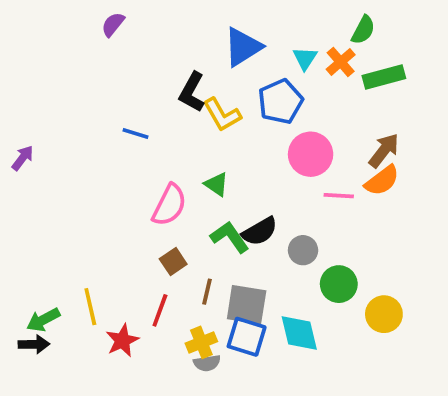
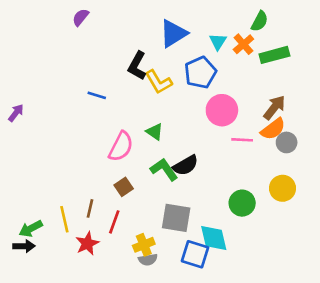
gray circle: (303, 250) -> (287, 142), moved
brown line: (207, 292) -> (90, 208), moved
yellow circle: (384, 314) -> (282, 188), moved
blue square: (247, 337) -> (195, 254), moved

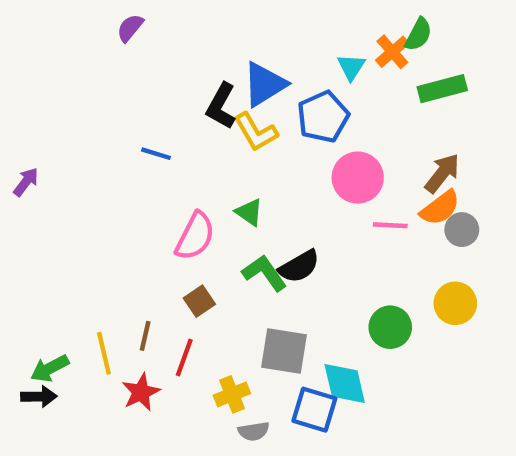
blue triangle: (173, 33) -> (264, 84), moved
orange cross: (243, 44) -> (392, 52), moved
gray semicircle: (148, 260) -> (254, 431), moved

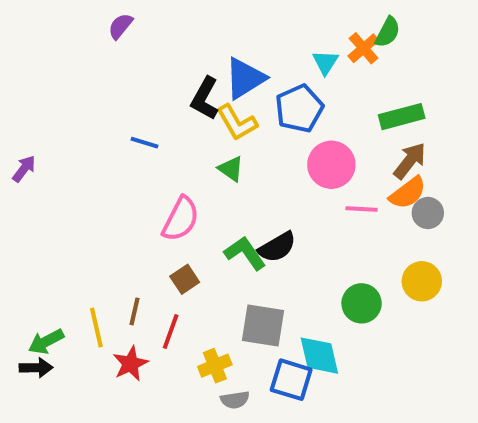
green rectangle: (442, 89) -> (402, 117), moved
green triangle: (249, 212) -> (231, 169), moved

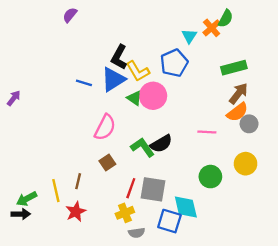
blue triangle: (245, 78) -> (113, 79), moved
pink circle: (331, 165) -> (153, 96), moved
pink line: (362, 209) -> (207, 132), moved
red line: (171, 332) -> (131, 188), moved

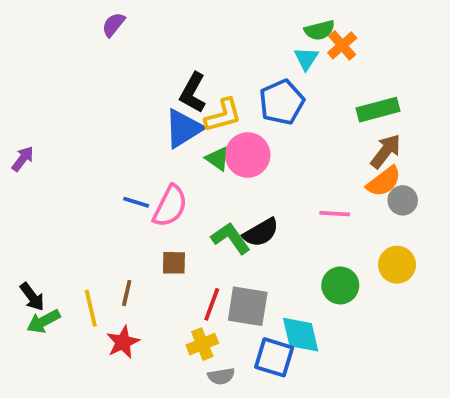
green semicircle: (226, 18) -> (319, 30), moved, turned 48
yellow L-shape: (138, 71) -> (223, 115), turned -75
blue line: (84, 83) -> (136, 202), moved
brown square: (107, 162) -> (174, 263), turned 35
black arrow: (21, 214) -> (32, 297), moved, turned 54

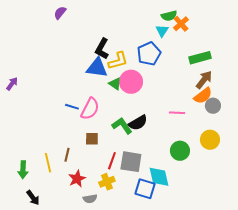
blue triangle: (183, 129) -> (97, 68), turned 40
black arrow: (32, 297) -> (33, 198), moved
green arrow: (43, 321) -> (23, 170), turned -60
red star: (123, 342) -> (77, 179), moved
gray semicircle: (221, 376) -> (90, 199), moved

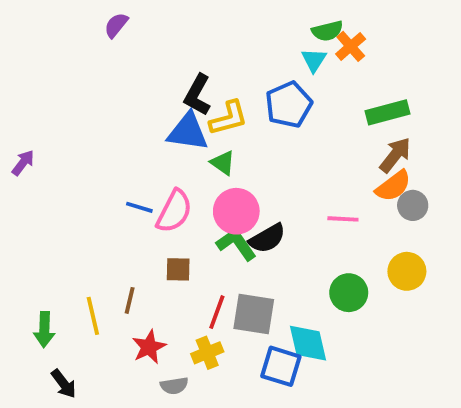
pink circle: (131, 82) -> (236, 211), moved

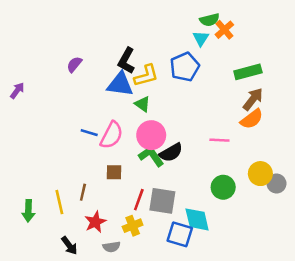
purple semicircle: (116, 25) -> (74, 64), moved
purple arrow: (23, 163) -> (17, 90), moved
gray circle: (413, 205) -> (276, 184), moved
black arrow: (64, 384) -> (69, 246), moved

